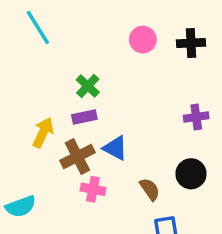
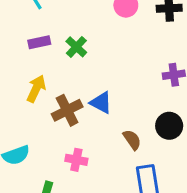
purple rectangle: (84, 117) -> (39, 42), moved
pink cross: (93, 189) -> (76, 160), moved

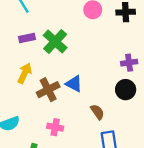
green cross: (76, 47) -> (55, 41), size x1.5
black circle: (169, 126) -> (126, 90), moved

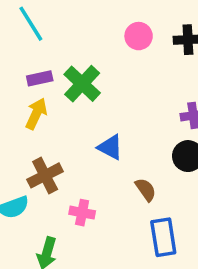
yellow arrow: (25, 73) -> (36, 114), moved
brown cross: (48, 90) -> (45, 175), moved

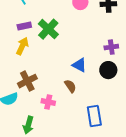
blue triangle: (110, 147) -> (79, 65), moved
brown semicircle: (146, 190) -> (70, 86), moved

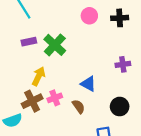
yellow arrow: (22, 46) -> (39, 76), moved
black circle: (108, 70) -> (120, 107), moved
pink cross: (48, 102) -> (55, 98), moved, turned -32

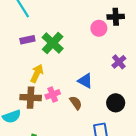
pink circle: (89, 16) -> (99, 28), moved
purple cross: (123, 64) -> (119, 62), turned -32
brown cross: (32, 101) -> (31, 98), turned 30

